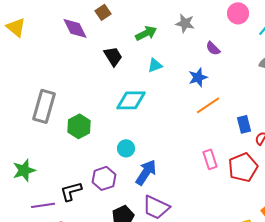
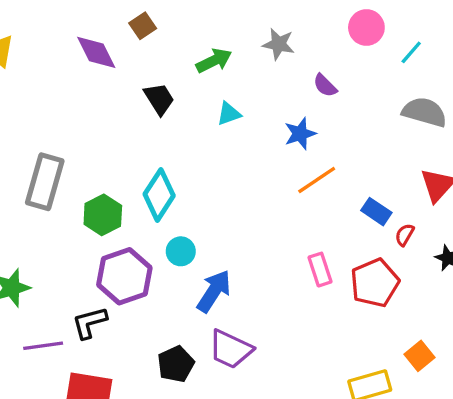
cyan diamond: (131, 100) -> (159, 195), moved, turned -56
blue rectangle: (244, 124) -> (376, 212), turned -42
purple hexagon: (104, 178) -> (124, 276), moved, size x1.4

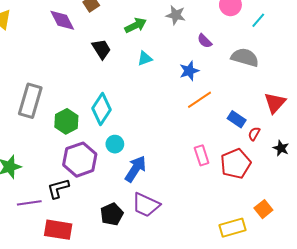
gray semicircle: (424, 112) -> (245, 57), moved

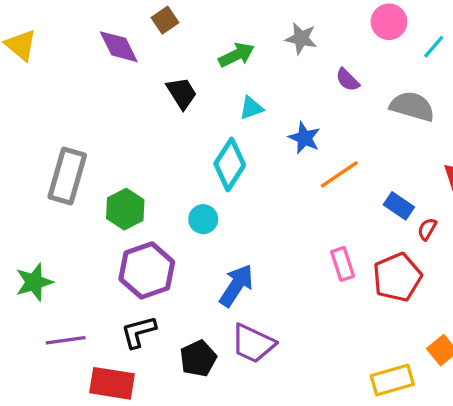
blue star: (189, 71) -> (304, 138), moved, turned -30
cyan diamond: (101, 109) -> (230, 164), moved
cyan circle: (115, 144) -> (203, 219), moved
black L-shape: (58, 188) -> (139, 332), moved

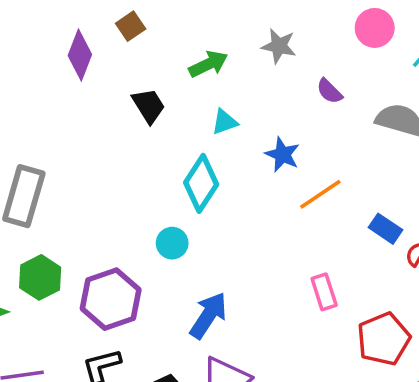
purple diamond: (119, 47) -> (80, 55), turned 48
green hexagon: (125, 209) -> (40, 277), moved
red pentagon: (397, 277) -> (384, 339), moved

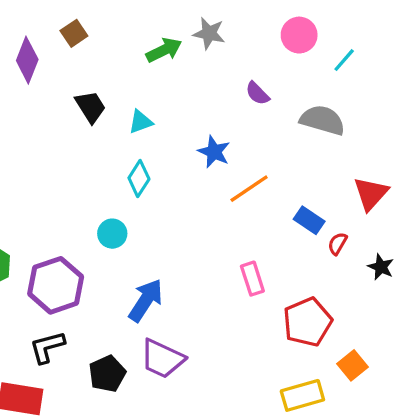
gray star: (279, 46) -> (209, 33), moved
green arrow: (208, 64) -> (164, 50), moved
cyan triangle: (225, 122) -> (141, 122), moved
cyan diamond: (201, 183) -> (139, 179), size x0.7

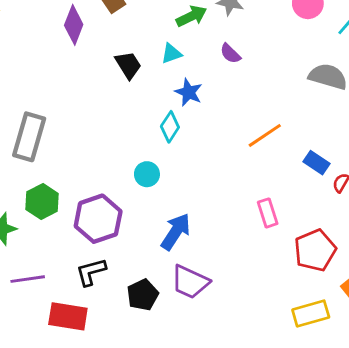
purple semicircle: (257, 93) -> (230, 54), moved
cyan triangle: (141, 122) -> (171, 54), moved
blue star: (214, 152) -> (189, 92), moved

